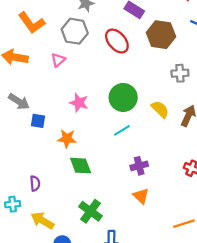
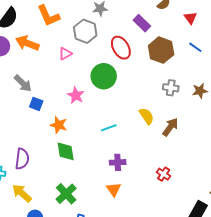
green circle: (123, 97) -> (104, 76), moved
purple semicircle: (35, 183) -> (22, 159), size x1.5

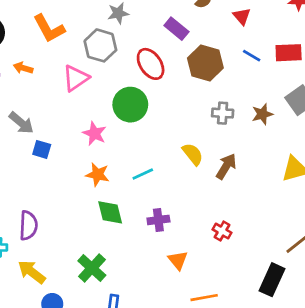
orange arrow: (27, 43) -> (23, 68), size x0.6
pink triangle: (65, 54) -> (76, 78), size x1.5
orange star: (59, 125) -> (98, 175), moved
green diamond: (66, 151) -> (110, 212), moved
orange triangle: (114, 189) -> (178, 260), moved

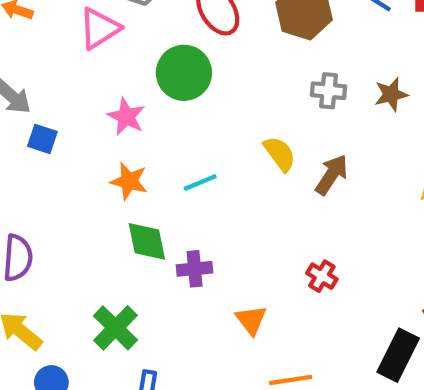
purple cross: (158, 220) -> (195, 269), moved

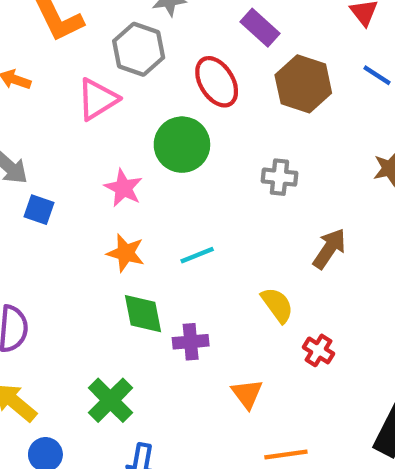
gray cross: (329, 91) -> (279, 177), moved
yellow semicircle: (280, 154) -> (277, 305), moved

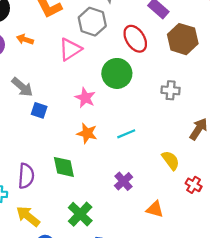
green diamond: (143, 314) -> (64, 167), moved
purple cross: (191, 342) -> (123, 181), turned -36
orange triangle: (247, 394) -> (155, 209), turned -36

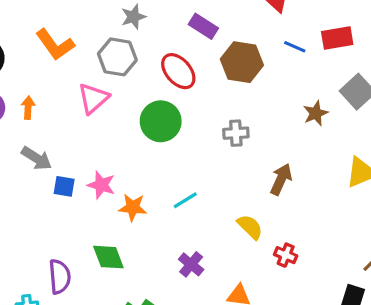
orange arrow: (25, 39) -> (28, 108), moved, turned 84
pink star: (85, 98) -> (101, 185), moved

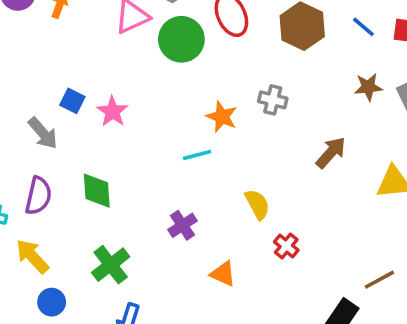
brown star: (316, 113) -> (368, 87), moved
green circle: (161, 121) -> (181, 39), moved
gray arrow: (37, 158) -> (43, 133), moved
brown arrow: (281, 179) -> (331, 153), moved
orange star: (133, 207) -> (222, 117), moved

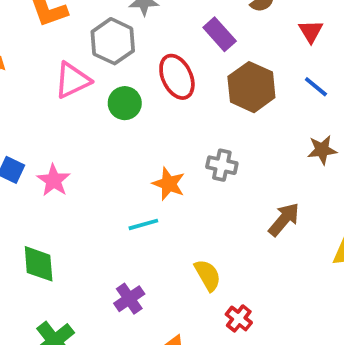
green circle: (181, 39) -> (125, 103), size x0.7

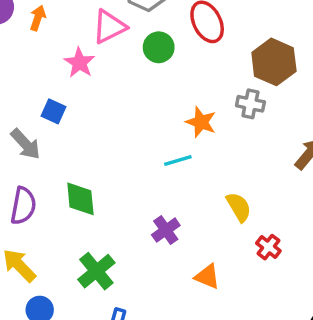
brown hexagon: (251, 87) -> (274, 62), moved
pink star: (54, 180) -> (79, 63), moved

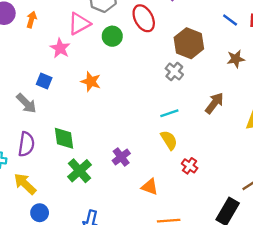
gray cross: (250, 104) -> (174, 72), turned 30
orange star: (201, 122) -> (91, 82), moved
cyan line: (178, 160) -> (169, 113), moved
green cross: (96, 271) -> (79, 171), moved

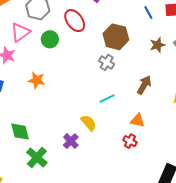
blue line: (230, 20) -> (148, 13), turned 32
yellow semicircle: (169, 140) -> (89, 123), moved
orange triangle: (150, 187) -> (138, 121), moved

